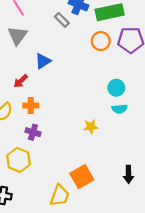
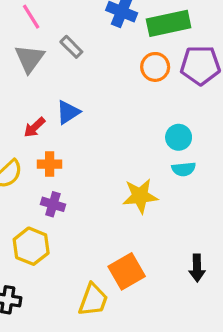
gray rectangle: (62, 20) -> (71, 47), moved
blue triangle: (43, 61) -> (68, 112), moved
yellow star: (91, 127) -> (140, 196), size x1.5

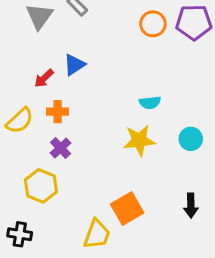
cyan circle: (179, 137) -> (191, 139), moved
cyan semicircle: (184, 169) -> (150, 103), moved
purple cross: (53, 204) -> (61, 148), turned 30

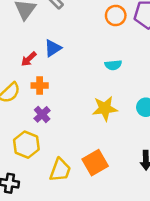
cyan semicircle: (150, 103) -> (113, 65), moved
yellow trapezoid: (97, 234) -> (60, 170), moved

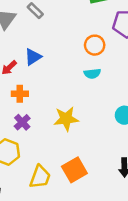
orange circle: (116, 16) -> (95, 45), moved
yellow star: (105, 108) -> (66, 119), moved

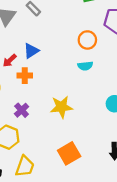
orange cross: (20, 94) -> (25, 76), moved
yellow trapezoid: (40, 177) -> (25, 166), moved

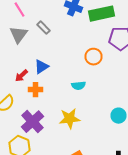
cyan semicircle: (85, 66) -> (78, 86), moved
purple cross: (22, 110) -> (32, 122), size x1.6

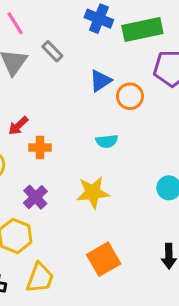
blue triangle: (42, 67) -> (101, 81), moved
purple cross: (32, 122) -> (35, 197), size x0.7

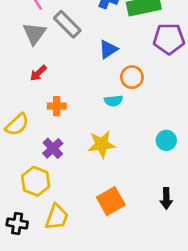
gray rectangle: (52, 51) -> (67, 24), size x1.5
orange circle: (130, 96) -> (132, 77), moved
red arrow: (18, 126) -> (38, 73), moved

